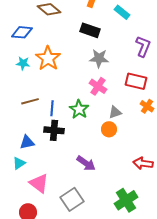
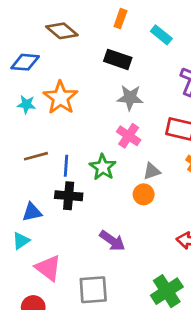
gray square: (72, 199) -> (93, 290), turned 30

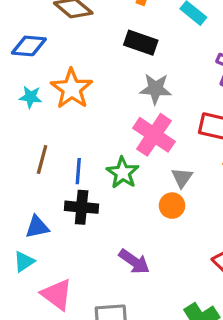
pink cross: (129, 136) -> (154, 135), size x1.4
brown line: (36, 156) -> (42, 160), turned -60
gray triangle: (152, 171) -> (182, 178), turned -36

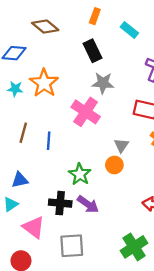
black rectangle: (141, 43) -> (92, 51), turned 45
pink cross: (154, 135) -> (86, 112), moved
green star: (123, 173) -> (80, 174), moved
black cross: (82, 207) -> (60, 203), moved

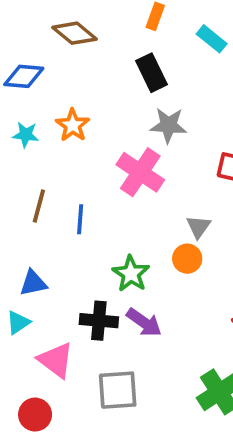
orange star: (44, 83) -> (73, 125), size x0.7

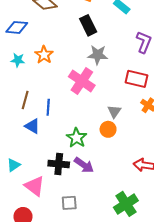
blue triangle: (33, 283) -> (32, 126), moved, turned 42
gray square: (118, 390) -> (69, 203), size x0.7

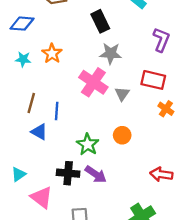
gray triangle: (114, 111) -> (122, 94), moved

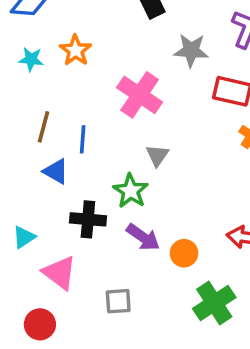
gray star: (111, 53) -> (191, 50), moved
gray triangle: (122, 94) -> (157, 155), moved
orange circle: (122, 135) -> (184, 253), moved
black cross: (68, 173) -> (88, 219), moved

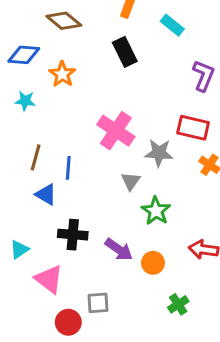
orange star: (75, 50) -> (62, 74), moved
gray star: (191, 50) -> (159, 153), moved
green star: (131, 191) -> (156, 211), moved
green cross: (214, 303) -> (178, 304), size x0.6
red circle: (40, 324) -> (68, 322), moved

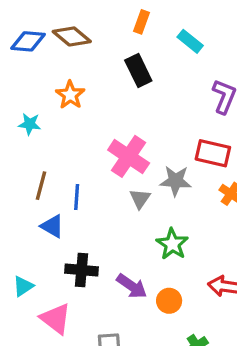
blue diamond: (24, 55) -> (28, 41), moved
gray triangle: (131, 181) -> (140, 199), moved

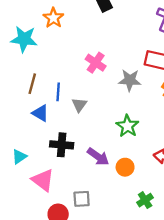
cyan star: (30, 124) -> (24, 39), size x1.6
pink cross: (129, 156) -> (96, 63), size x0.7
gray triangle: (140, 199) -> (79, 105), moved

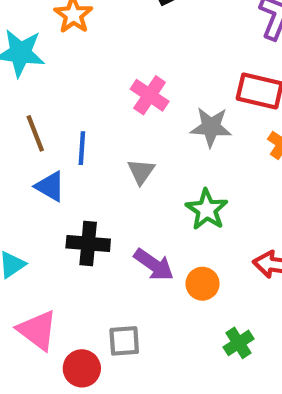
brown line: (32, 84) -> (35, 133), turned -36
gray triangle: (79, 105) -> (141, 171), moved
pink triangle: (43, 180) -> (37, 330), moved

